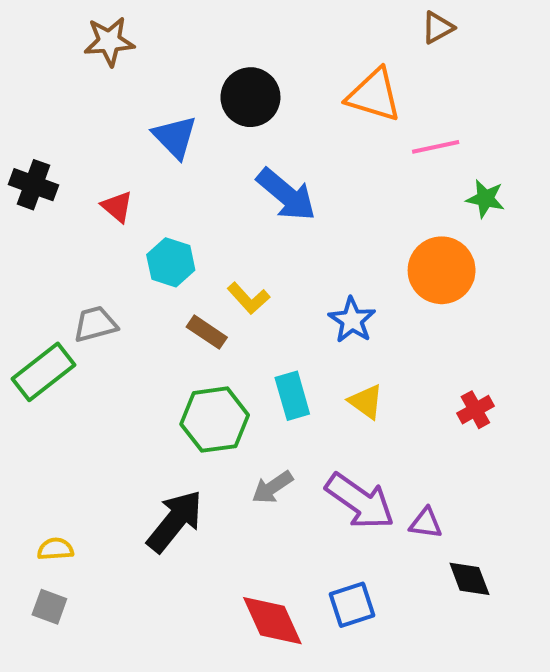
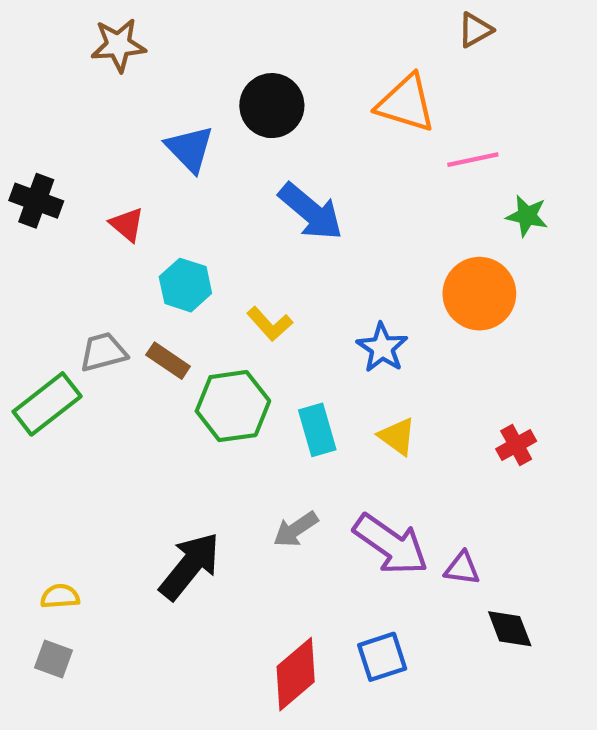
brown rectangle: (207, 332) -> (168, 361), moved
green hexagon: (215, 420) -> (233, 406), moved
red diamond: (272, 621) -> (296, 674), turned 74

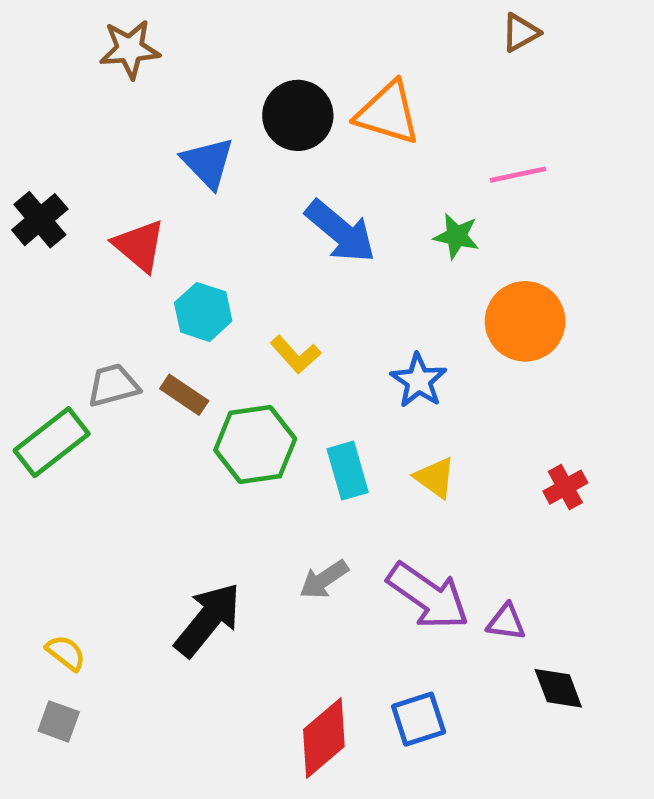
orange triangle: (406, 103) -> (388, 113), moved
black cross: (36, 201) -> (40, 220), turned 30
green star: (527, 216) -> (456, 236), moved
red triangle: (127, 224) -> (139, 246), size x1.4
yellow semicircle: (60, 596) -> (66, 653), turned 42

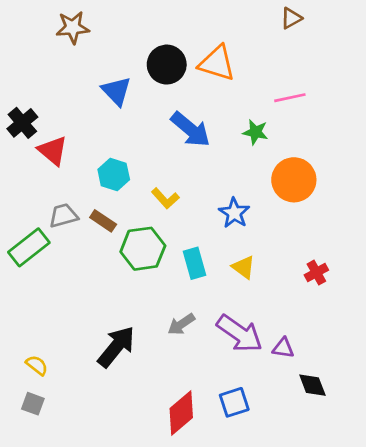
red triangle: (139, 246) -> (53, 151), moved

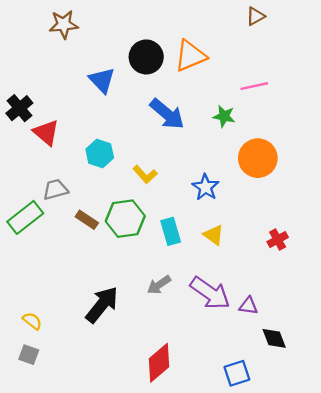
orange triangle: (217, 63) -> (190, 56), turned -40
brown rectangle: (103, 221) -> (87, 220), moved
blue square: (234, 402) -> (237, 373), moved

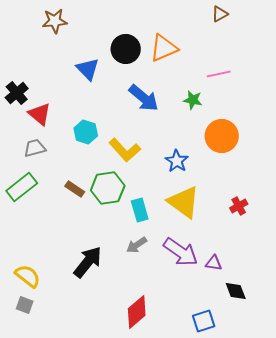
yellow L-shape: (145, 174) -> (125, 150), size x1.5
gray trapezoid: (55, 190) -> (35, 148), moved
cyan rectangle: (171, 231) -> (140, 210), moved
yellow triangle: (214, 235) -> (184, 202), size x1.8
yellow semicircle: (32, 321) -> (28, 276), size x1.5

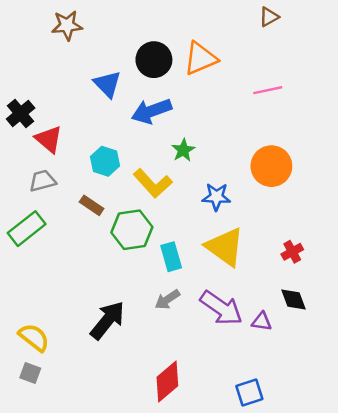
blue arrow: (144, 98) -> (151, 111), moved, turned 120
green star: (193, 100) -> (183, 150), moved, turned 30
blue star: (177, 161) -> (216, 197), turned -30
brown rectangle: (75, 189) -> (92, 205), moved
black diamond: (236, 291) -> (293, 300), moved

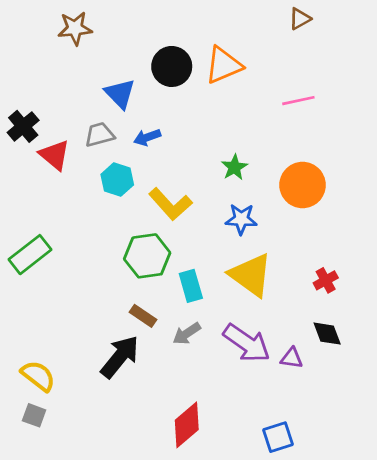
blue arrow: (151, 111) -> (147, 137), moved, size x0.6
green star: (183, 150) -> (234, 167), moved
gray trapezoid: (43, 181) -> (99, 135), moved
brown rectangle: (92, 205) -> (143, 316), moved

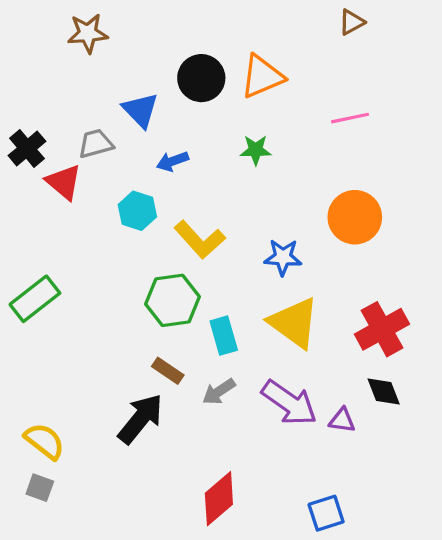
gray trapezoid: (99, 135) -> (96, 144), moved
green star: (234, 167) -> (256, 150), moved, turned 30
red cross: (326, 280) -> (382, 329), size x1.8

